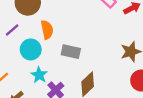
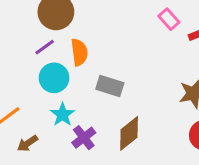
purple line: (12, 30) -> (45, 47), moved

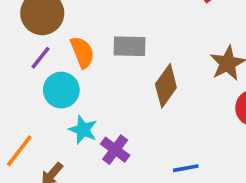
gray rectangle: (110, 86) -> (130, 46), moved
brown diamond: (129, 133) -> (166, 86), moved

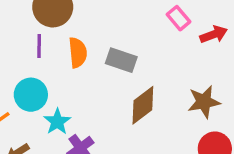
purple line: (41, 58) -> (39, 46), turned -55
cyan circle: (61, 90) -> (31, 95), moved

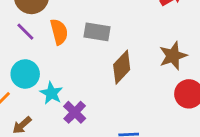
purple line: (39, 46) -> (25, 32), turned -36

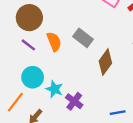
gray rectangle: (97, 32) -> (83, 38), turned 36

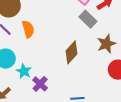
gray rectangle: (83, 38) -> (88, 19), moved

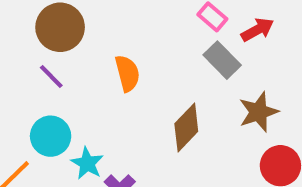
orange semicircle: (28, 29) -> (127, 73), moved

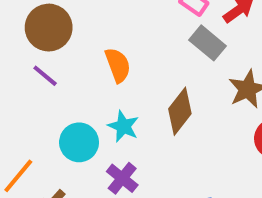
cyan circle: (51, 136) -> (79, 142), moved
cyan star: (87, 163) -> (123, 126), moved

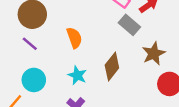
cyan circle: (79, 142) -> (34, 80), moved

